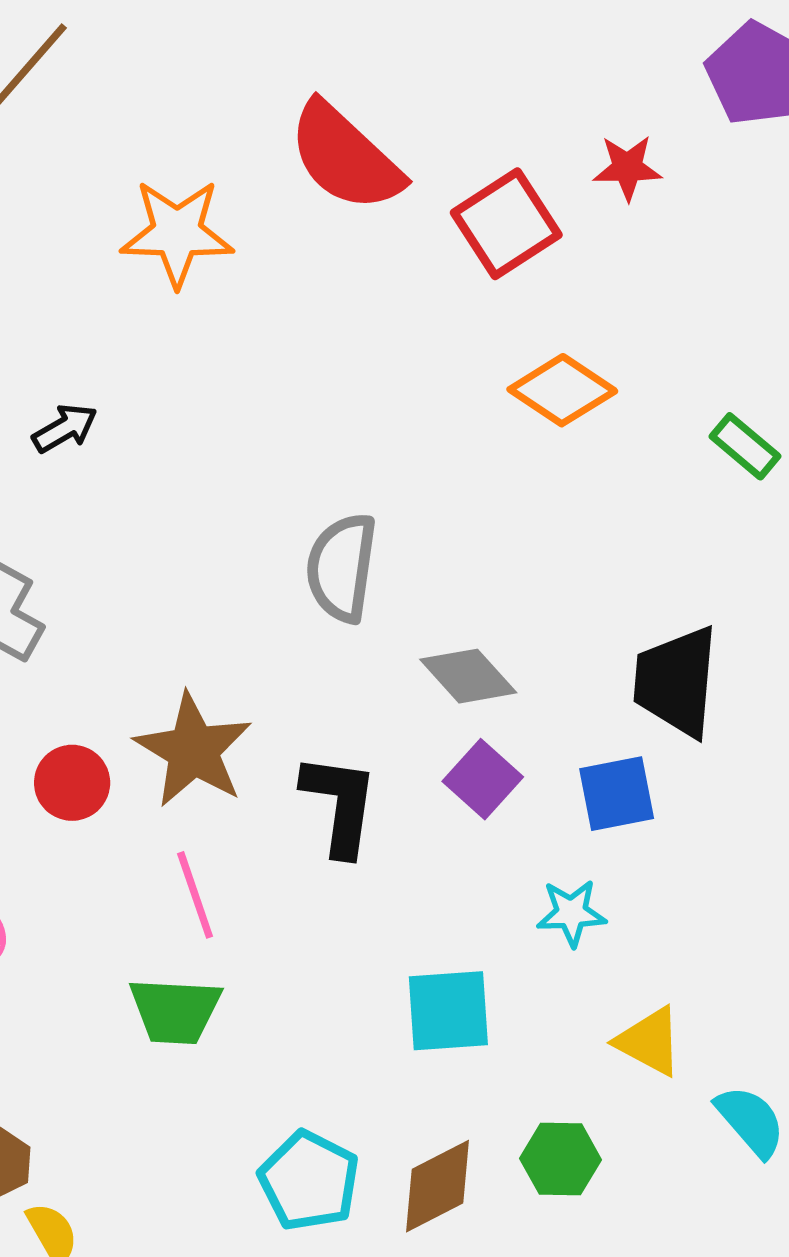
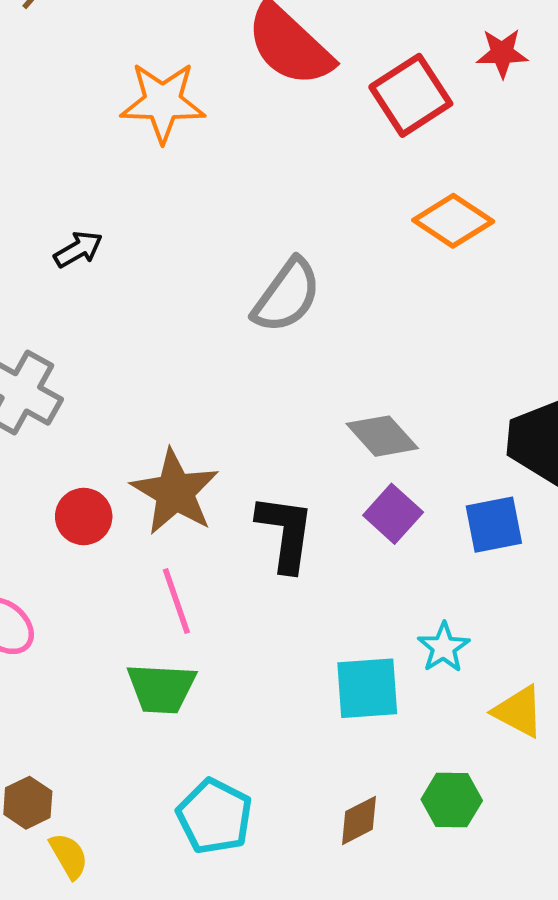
gray semicircle: (342, 568) -> (287, 296), moved, turned -152
cyan star: (571, 913) -> (444, 647), moved, turned -30
cyan pentagon: (309, 1181) -> (215, 816), moved
brown diamond: (437, 1186) -> (359, 820), size x0.7

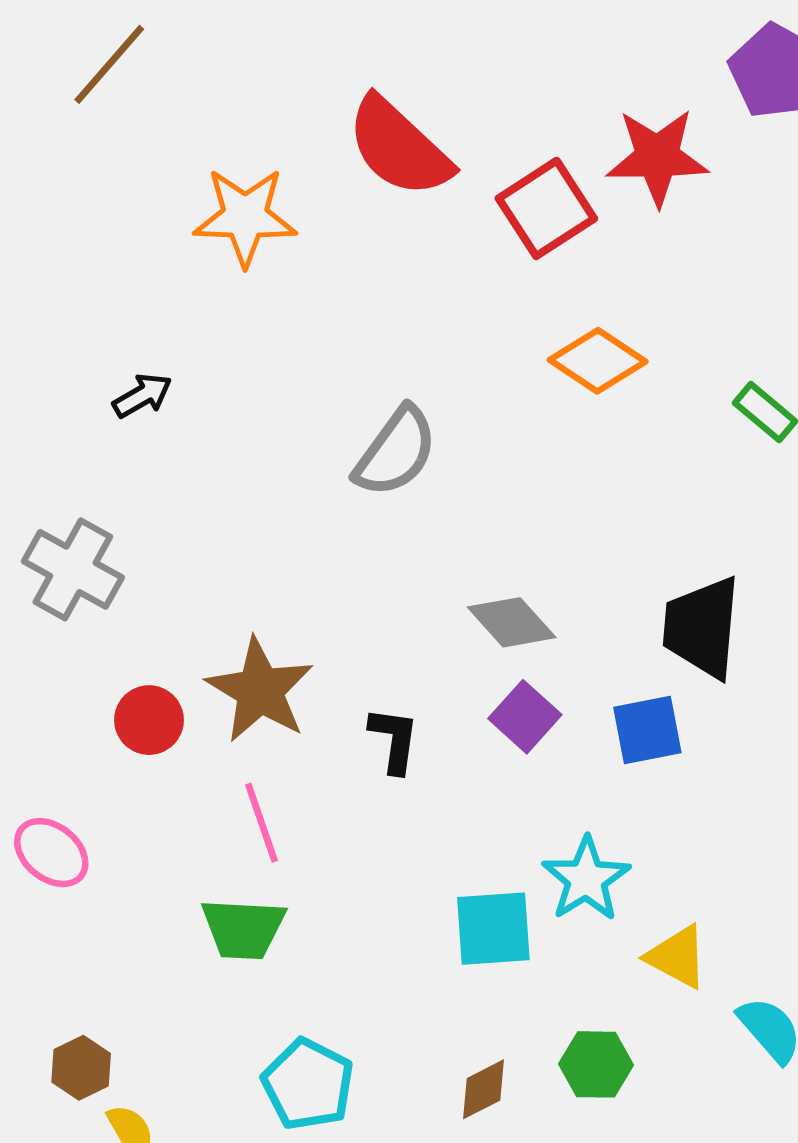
red star: (502, 53) -> (657, 157), size x1.6
black L-shape: (285, 533) -> (394, 740), size x0.7
cyan star: (444, 647) -> (586, 879), size x1.4

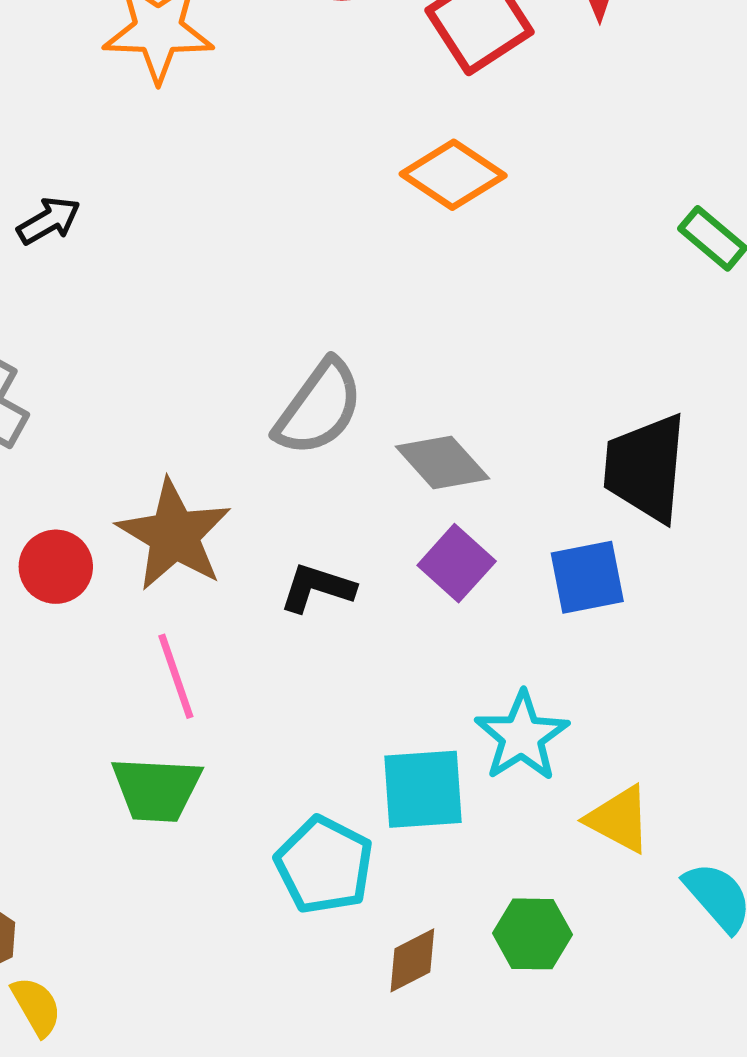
orange diamond: (598, 361) -> (453, 175), moved
gray semicircle: (396, 452) -> (319, 408), moved
black L-shape: (394, 740) -> (317, 588), turned -80
cyan pentagon: (308, 1084) -> (324, 865), moved

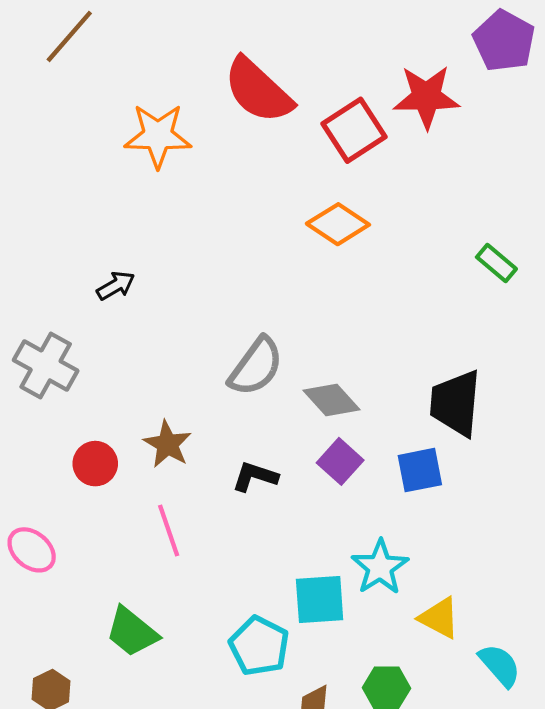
black arrow: (49, 221) -> (116, 286), moved
brown star: (174, 535) -> (167, 444), size x0.7
green trapezoid: (156, 789) -> (132, 632), moved, turned 36

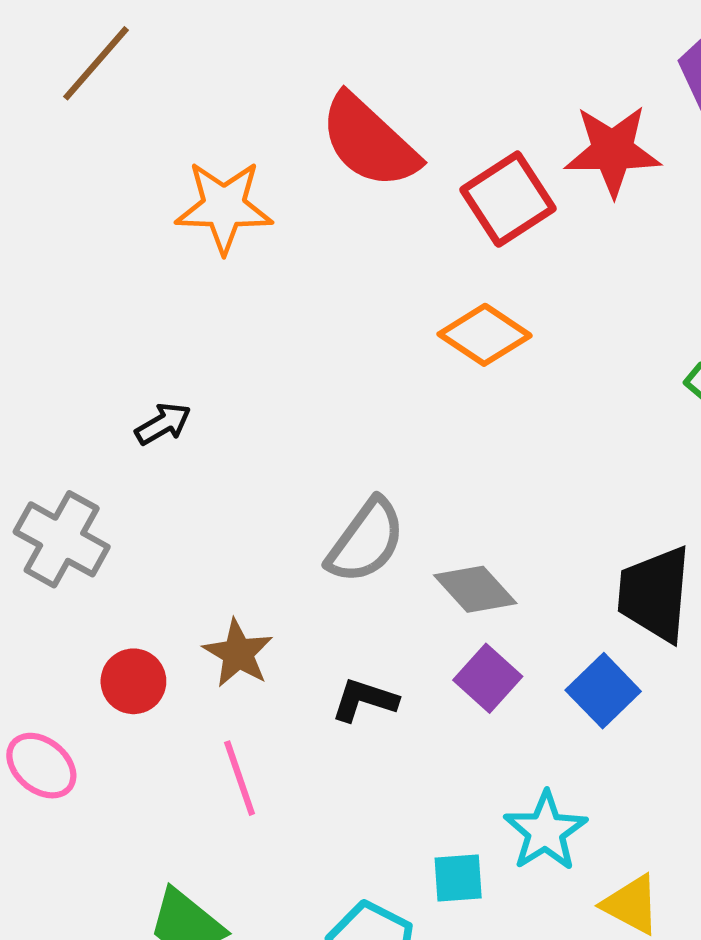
blue square: (420, 470) -> (603, 691), turned -33
pink ellipse: (32, 550) -> (41, 766), moved
cyan square: (320, 600) -> (458, 878), size x0.7

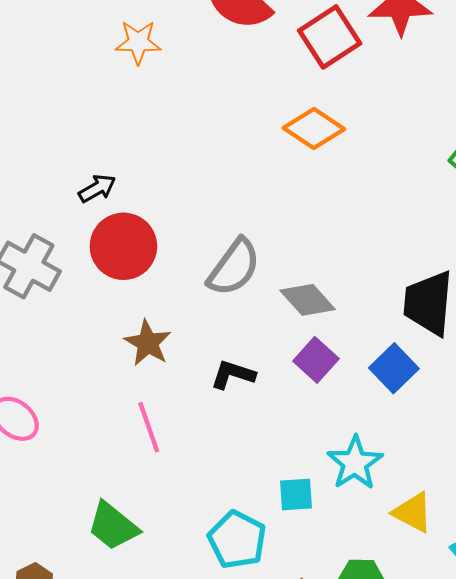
orange star: (224, 207) -> (138, 42), size x0.7
red circle: (133, 681) -> (123, 246), moved, size x1.5

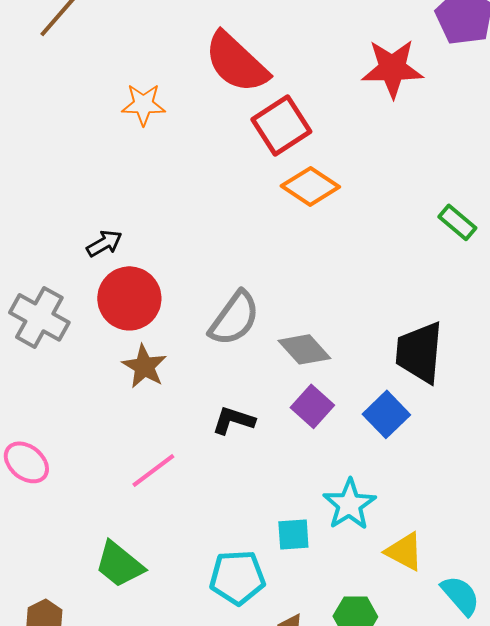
red square: (330, 37) -> (281, 125), moved
brown star: (148, 343) -> (144, 366), moved
pink line: (149, 427) -> (153, 470), turned 72
cyan pentagon: (237, 540) -> (237, 577), turned -30

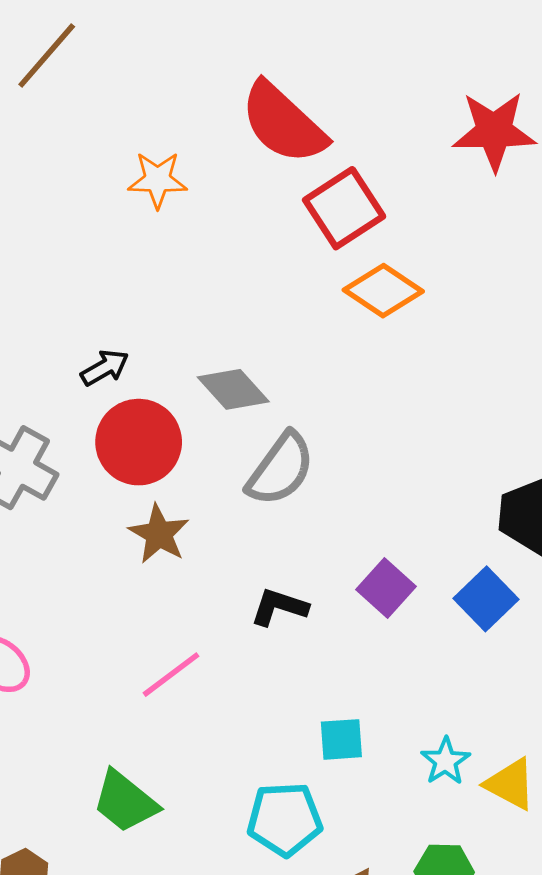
gray diamond: (304, 349) -> (233, 389), moved
cyan star: (349, 504) -> (445, 761), moved, size x0.7
cyan square: (293, 534) -> (341, 739), moved

